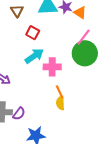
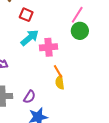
green circle: (85, 53) -> (80, 31), size x0.7
purple semicircle: (19, 114) -> (29, 97), moved

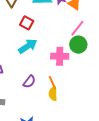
pink cross: (49, 47) -> (60, 56), moved
purple semicircle: (29, 97) -> (29, 82), moved

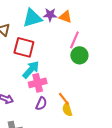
red square: (27, 23) -> (24, 47), size x1.5
pink cross: (60, 56) -> (38, 83), moved

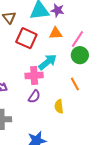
orange triangle: (65, 17) -> (56, 33), moved, turned -32
cyan arrow: (31, 70) -> (48, 62), moved
orange line: (64, 99) -> (75, 84), moved

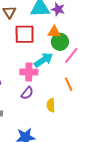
red square: (26, 38) -> (25, 34), turned -30
pink line: (77, 39) -> (71, 55), moved
green circle: (80, 55) -> (60, 42), moved

